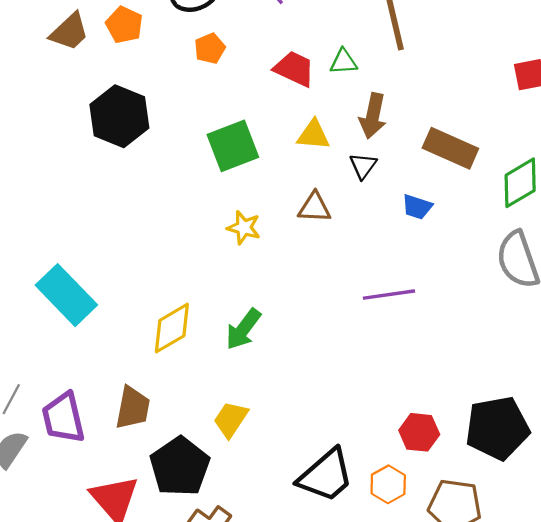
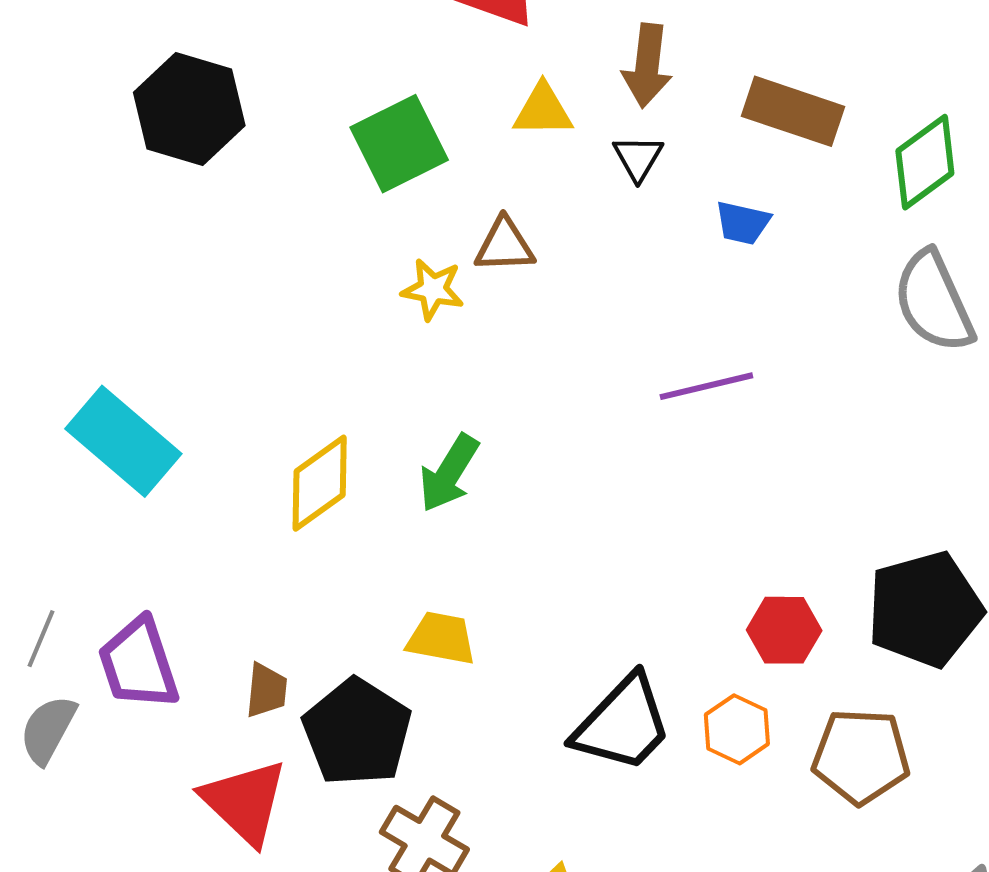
brown triangle: (314, 207) -> (505, 245), moved
brown trapezoid: (133, 408) -> (266, 690), moved, size x0.7
yellow trapezoid: (231, 419) -> (441, 638), turned 72

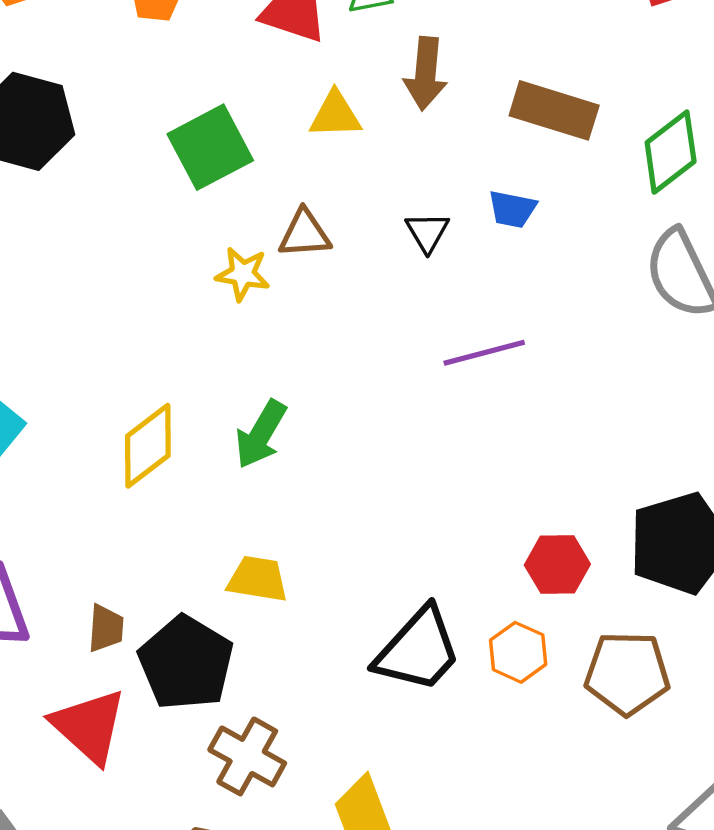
black triangle: (638, 158) -> (427, 232), moved

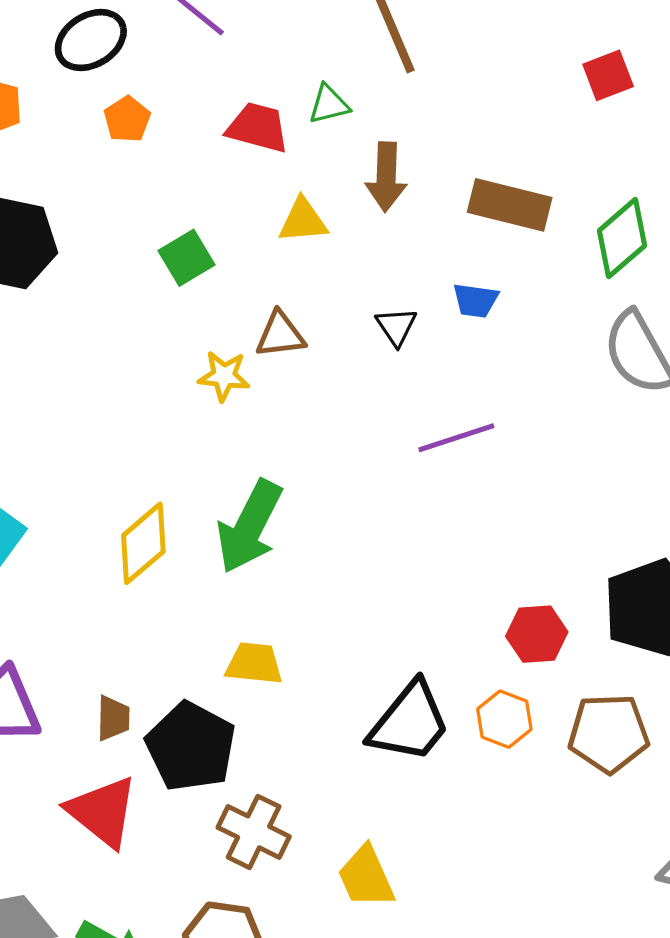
green square: (210, 147) -> (186, 258), size x0.7
green arrow: (261, 434) -> (249, 527), size x1.4

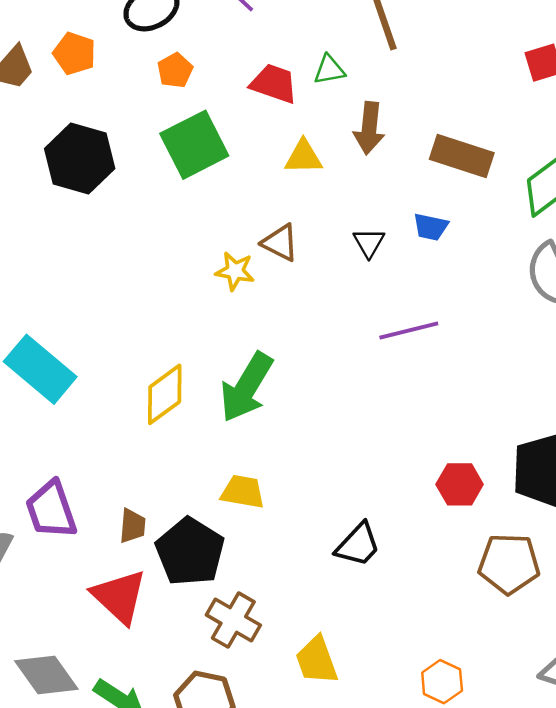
green square: (186, 258) -> (194, 145), moved, size x1.6
brown triangle: (280, 335) -> (280, 243), turned 30
orange hexagon: (504, 719) -> (442, 682), moved
black trapezoid: (410, 722) -> (358, 545), size x0.7

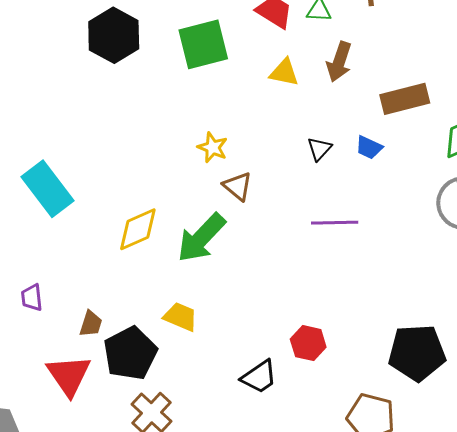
brown rectangle: (462, 156) -> (405, 99), turned -45
brown triangle: (280, 243) -> (238, 186), moved
red hexagon: (460, 484) -> (308, 343), moved
purple trapezoid: (51, 510) -> (32, 298), size x0.6

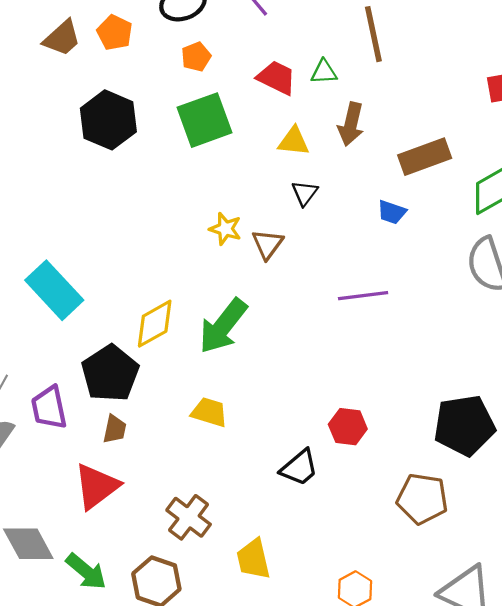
black triangle: (319, 149) -> (305, 193), moved
brown triangle: (238, 186) -> (268, 244), moved, turned 32
purple trapezoid: (32, 298) -> (49, 408), size x1.5
black pentagon: (130, 353) -> (110, 373), moved
red triangle: (69, 375) -> (97, 486), turned 33

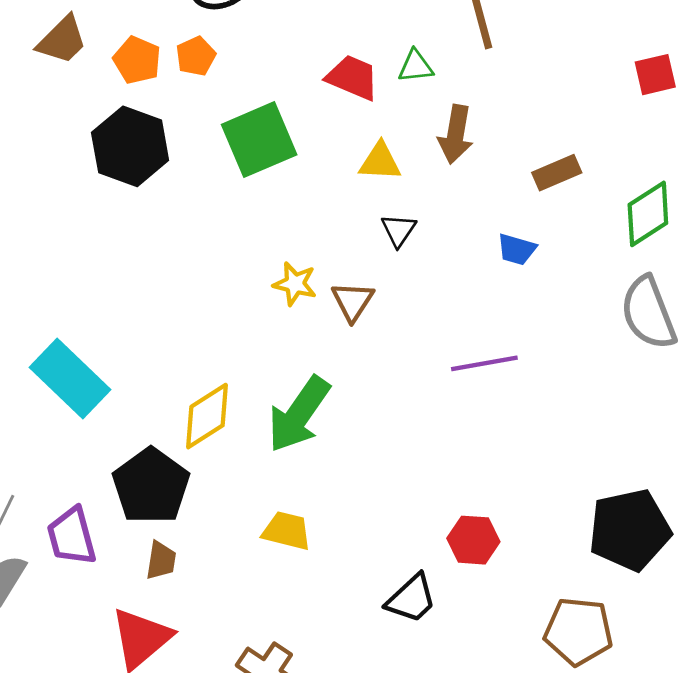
orange pentagon: (115, 32) -> (137, 60), moved
orange pentagon: (196, 57) -> (196, 56), moved
brown rectangle: (425, 157) -> (557, 173), size x0.7

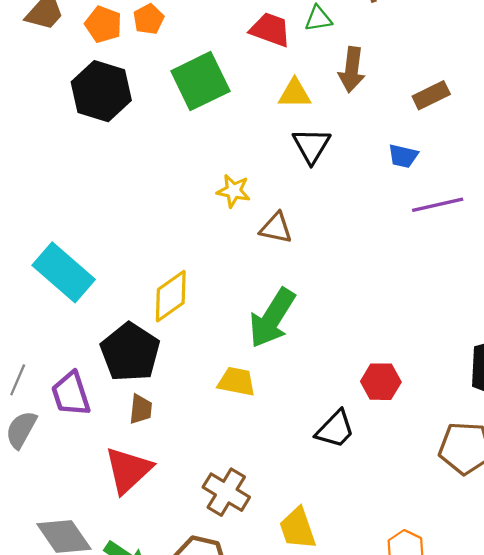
black triangle: (399, 230) -> (311, 146), size x1.4
brown triangle: (353, 301) -> (276, 228), moved, turned -48
purple line: (484, 363) -> (438, 205), moved
green arrow: (299, 414) -> (272, 318), moved

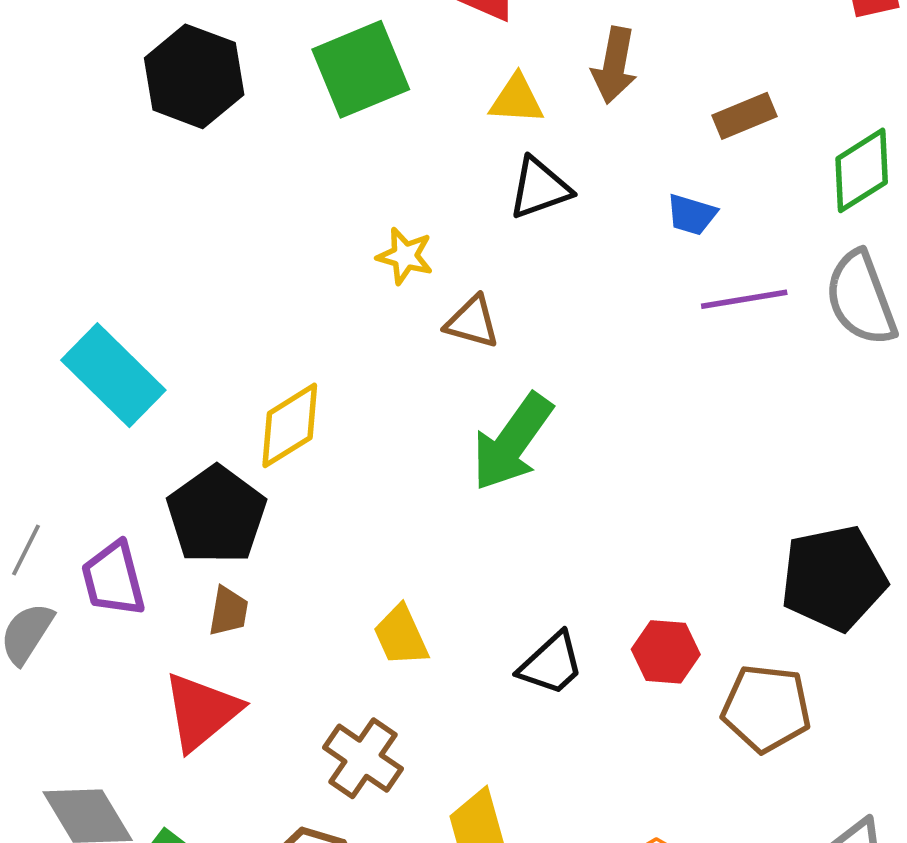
black triangle: (311, 146) -> (540, 188), turned 36
green arrow: (272, 318) -> (512, 442), moved
yellow trapezoid: (236, 382) -> (401, 636), moved, turned -129
red hexagon: (381, 382) -> (666, 652), moved

